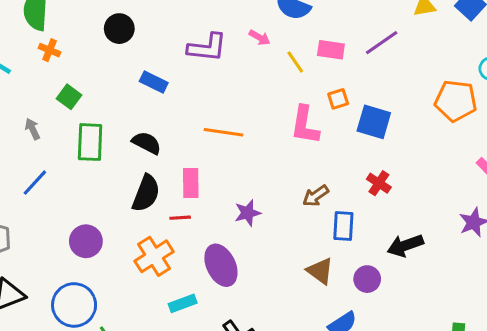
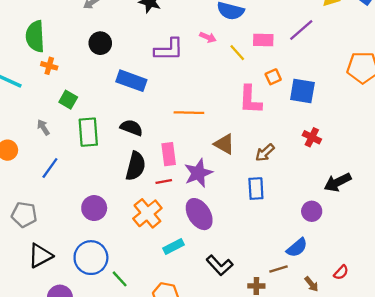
blue rectangle: (154, 82) -> (131, 81), size x1.4
purple star: (248, 213) -> (198, 173), moved, size x1.4
blue rectangle: (343, 226) -> (256, 189), moved
brown triangle: (320, 271) -> (224, 144), moved

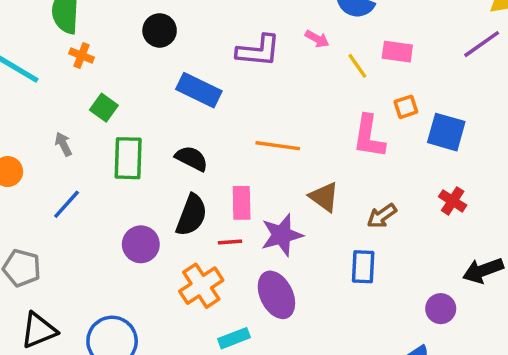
purple line: (301, 30) -> (482, 44), moved
purple circle: (94, 208) -> (141, 244), moved

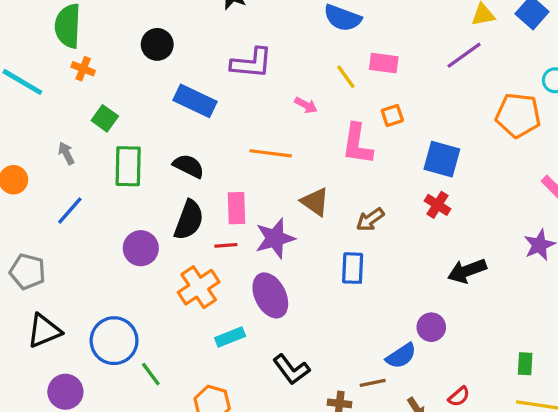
pink arrow: (317, 39) -> (306, 105), moved
blue square: (446, 132) -> (442, 159), moved
purple circle: (441, 309) -> (431, 327), moved

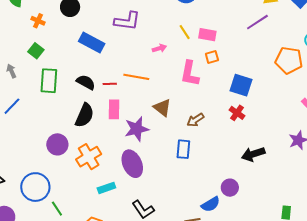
pink rectangle: (384, 63) -> (207, 35), moved
orange cross: (83, 69) -> (38, 21), moved
pink arrow: (306, 105) -> (159, 48), turned -48
red line: (226, 245) -> (110, 84), moved
purple circle: (141, 248) -> (57, 144), moved

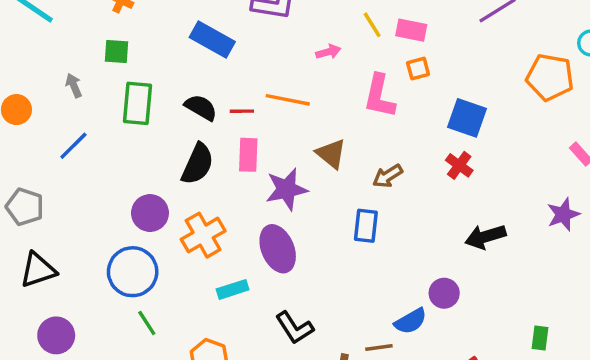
green square: (36, 51) -> (116, 51), turned -35
blue circle: (35, 187) -> (133, 272), moved

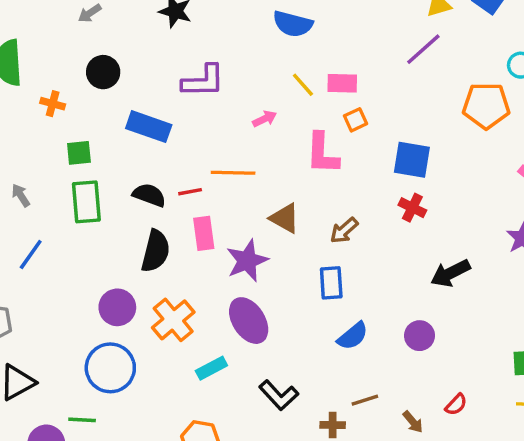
green square: (116, 51) -> (79, 153), moved
blue semicircle: (411, 321) -> (353, 336), moved
green line: (147, 323) -> (82, 420), moved, turned -44

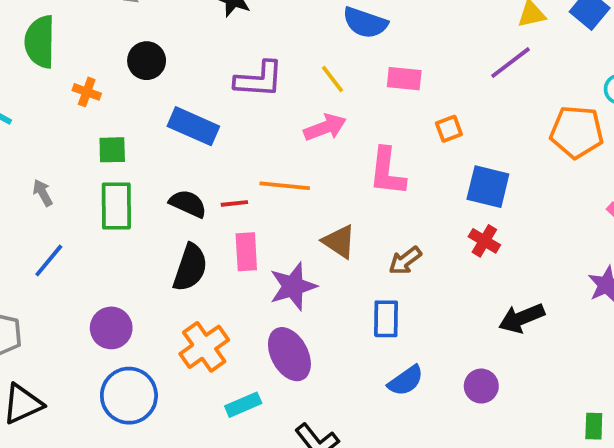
pink rectangle: (342, 83) -> (404, 79), moved
yellow line: (303, 85) -> (333, 79), moved
pink arrow: (265, 119) -> (325, 127), size x1.5
orange square: (356, 120) -> (449, 129), moved
purple circle: (117, 307) -> (111, 328), moved

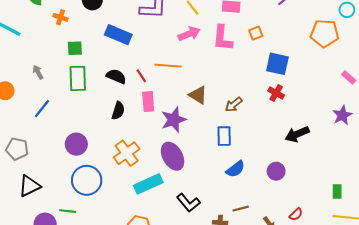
pink L-shape: (387, 172) -> (223, 38), moved
red line: (234, 203) -> (141, 76), turned 64
black semicircle: (190, 268) -> (118, 111), size x0.7
cyan rectangle: (243, 405) -> (148, 184), size x1.5

